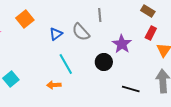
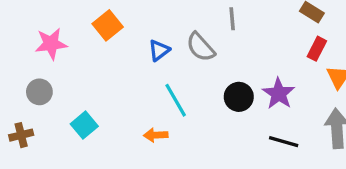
purple star: (122, 44) -> (279, 94), moved

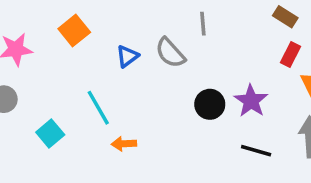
cyan line: (176, 100) -> (98, 108), moved

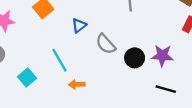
gray semicircle: (170, 53) -> (106, 44), moved
purple star: (251, 101) -> (162, 56), turned -30

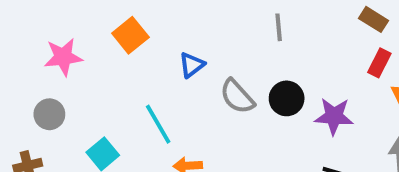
black circle: (135, 58) -> (287, 98), moved

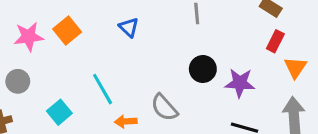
orange square: (130, 35) -> (67, 30), moved
blue triangle: (192, 65) -> (129, 27), moved, turned -40
gray semicircle: (237, 96) -> (164, 108), moved

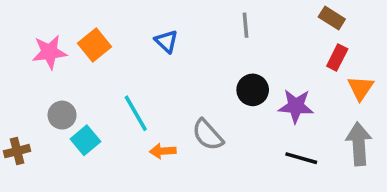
gray circle: (18, 81) -> (62, 115), moved

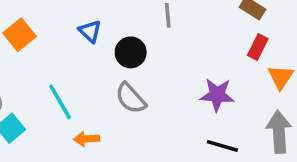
black circle: (253, 90) -> (131, 52), moved
gray semicircle: (208, 135) -> (131, 98), moved

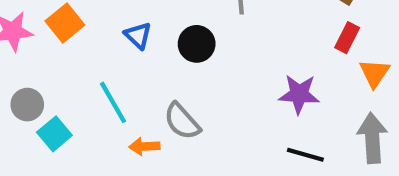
blue triangle: (90, 31) -> (138, 36), moved
gray semicircle: (131, 98) -> (182, 121), moved

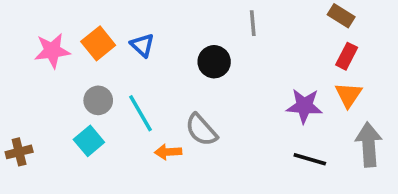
blue triangle: (138, 36) -> (142, 45), moved
orange triangle: (374, 73) -> (348, 95), moved
gray circle: (27, 105) -> (98, 100), moved

